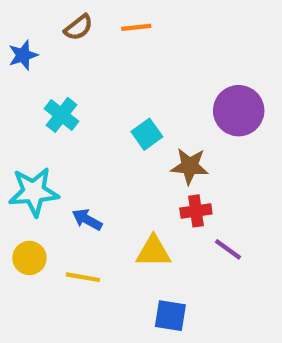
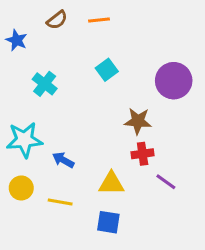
blue star: (23, 55) -> (17, 40), turned -30
cyan square: (147, 134) -> (107, 70), moved
blue square: (170, 316) -> (108, 222), moved

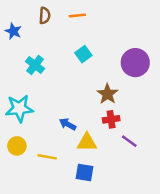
brown semicircle: (57, 20) -> (45, 15), turned -49
brown star: (138, 121) -> (107, 94), turned 30
blue arrow: (63, 160) -> (68, 124), moved

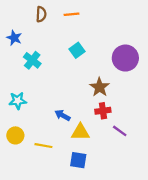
blue star: (13, 31) -> (14, 38), moved
cyan star: (19, 108) -> (18, 101), size x0.7

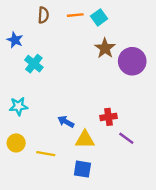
cyan square: (77, 50) -> (99, 17), moved
brown star: (100, 87) -> (105, 48), moved

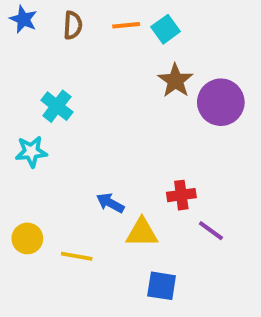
blue star: (15, 40) -> (23, 19), moved
cyan star: (18, 106) -> (31, 152), moved
blue square: (82, 169) -> (162, 286), moved

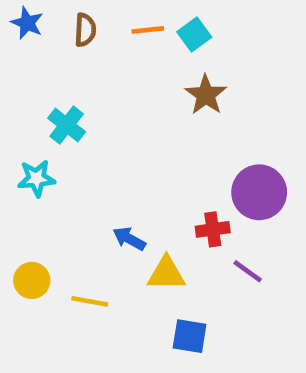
purple circle: (221, 102) -> (259, 192), moved

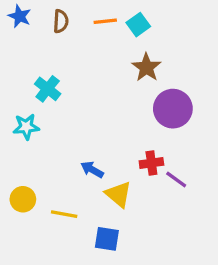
purple circle: (259, 192) -> (173, 109), moved
purple line: (248, 271) -> (176, 179), moved
yellow triangle: (166, 273) -> (118, 194), turned 40
blue square: (190, 336) -> (107, 239), moved

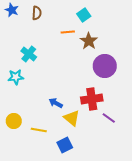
orange line: (105, 21) -> (68, 32), moved
red cross: (151, 163) -> (92, 99), size x1.5
purple line: (176, 179) -> (109, 118), moved
blue square: (107, 239) -> (65, 145), turned -35

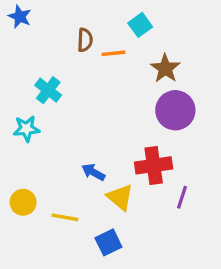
brown semicircle: (37, 13) -> (85, 40), moved
brown star: (89, 41) -> (165, 68), moved
purple line: (109, 118) -> (182, 197), turned 72

